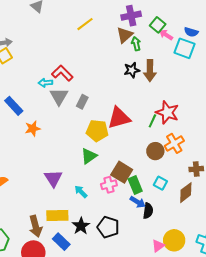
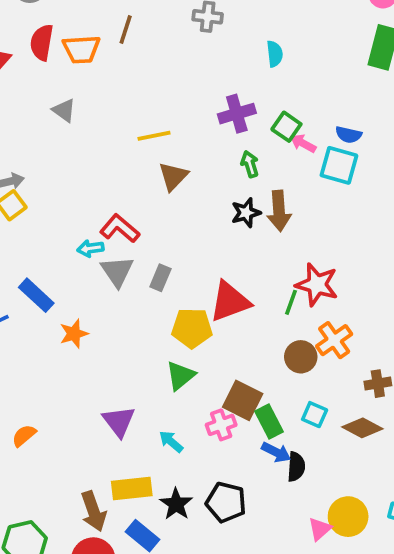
yellow line: (85, 24) -> (154, 136), turned 30
brown triangle: (125, 35) -> (173, 176), moved
brown diamond: (186, 193) -> (362, 428), turned 70

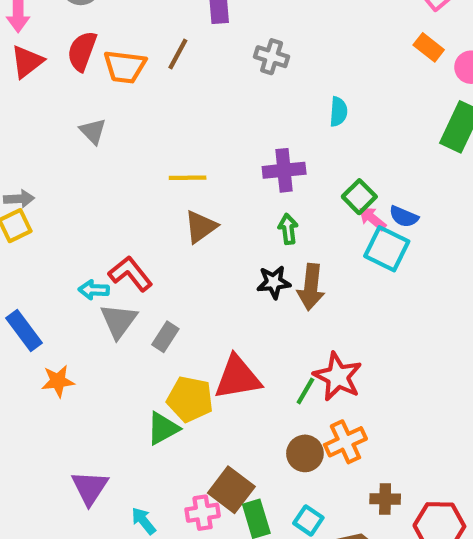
green square: (286, 127) -> (359, 197), moved
pink arrow: (303, 143) -> (372, 218), moved
green triangle: (180, 376) -> (163, 428), moved

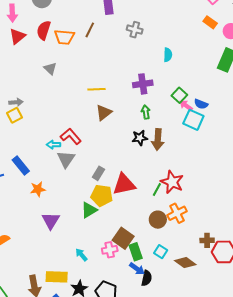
gray rectangle: (165, 337) -> (98, 173), moved
purple triangle: (90, 488) -> (51, 221), moved
brown cross: (385, 499) -> (207, 240), moved

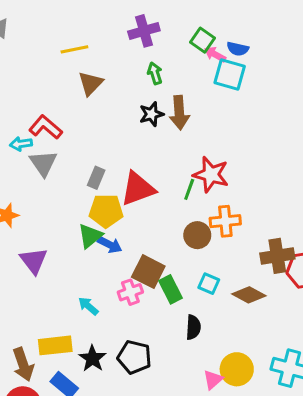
orange cross: (177, 213) -> (225, 221), turned 30
brown cross: (207, 240) -> (277, 256), size x1.5
blue arrow: (137, 269) -> (110, 245), moved

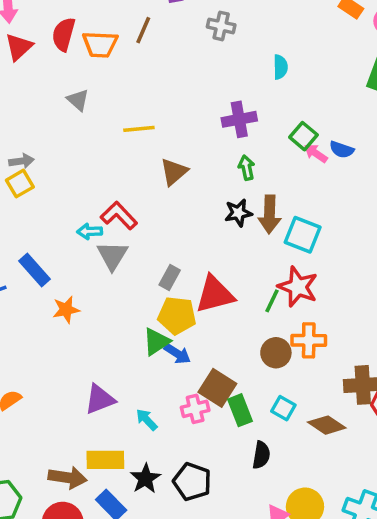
yellow line: (74, 49) -> (139, 129), moved
cyan square: (230, 75) -> (303, 235), moved
purple triangle: (34, 261) -> (100, 399), moved, turned 40
brown arrow: (23, 364) -> (67, 478), turned -68

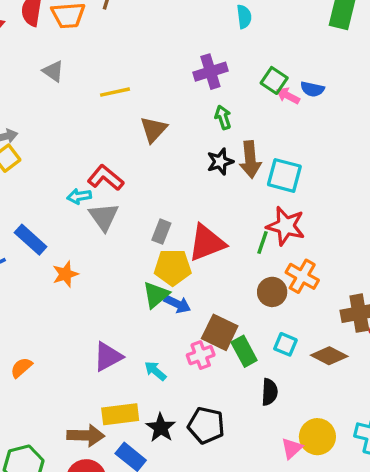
orange cross: (309, 340) -> (302, 276), turned 36

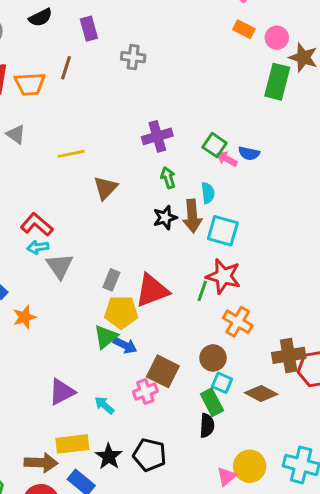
cyan semicircle: (244, 17) -> (208, 193), moved
red L-shape: (106, 178) -> (37, 225), moved
brown circle: (272, 292) -> (213, 358), moved
green rectangle: (244, 351) -> (212, 402), moved

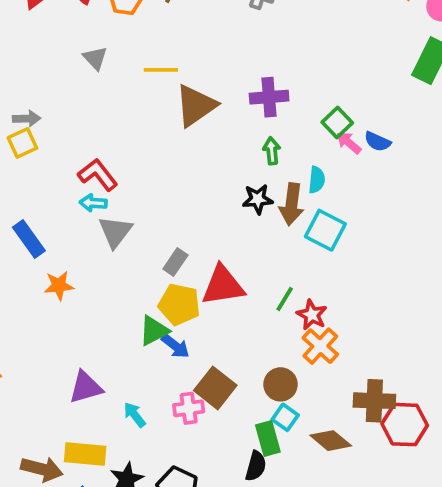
yellow line: (71, 154) -> (161, 70), moved
brown triangle: (105, 188) -> (196, 106), moved, size x1.4
red star: (223, 276) -> (312, 315), moved, size x0.7

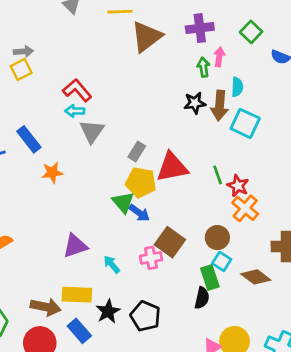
green square: (337, 123) -> (251, 32), moved
pink arrow: (349, 143) -> (219, 57), moved, turned 60
green line: (285, 299) -> (218, 175), turned -48
green triangle: (154, 331) -> (123, 202), turned -40

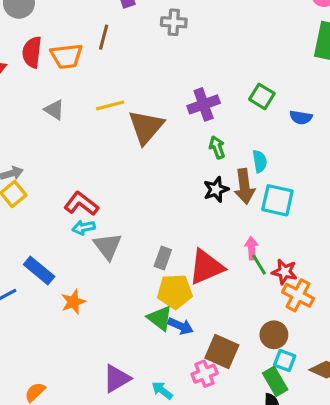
pink arrow: (219, 57) -> (252, 248), moved

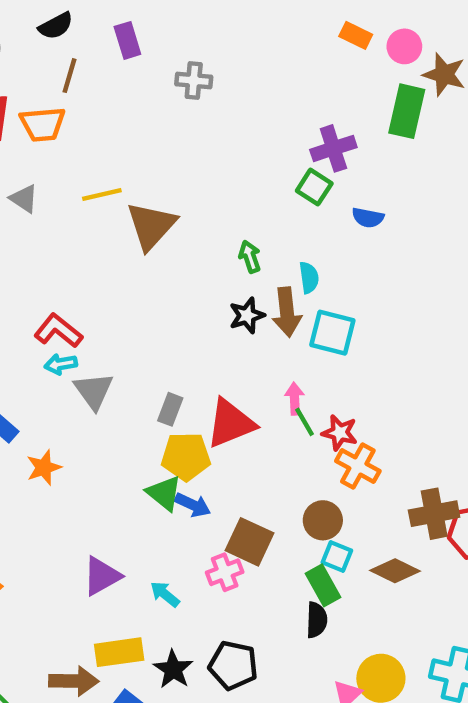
brown line: (104, 37) -> (70, 76), moved
purple cross: (204, 104) -> (333, 148), moved

